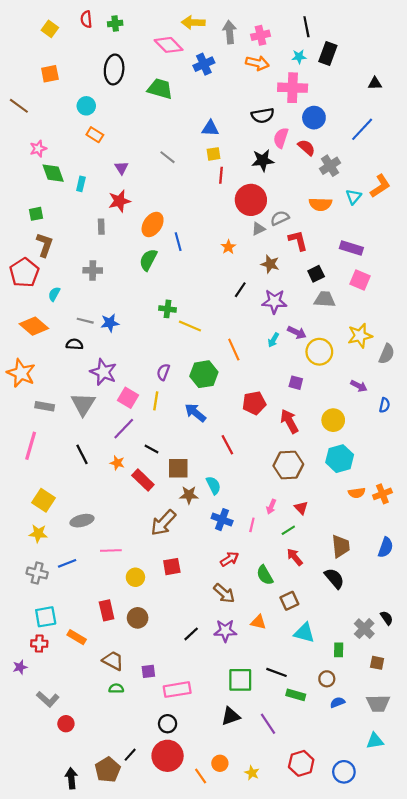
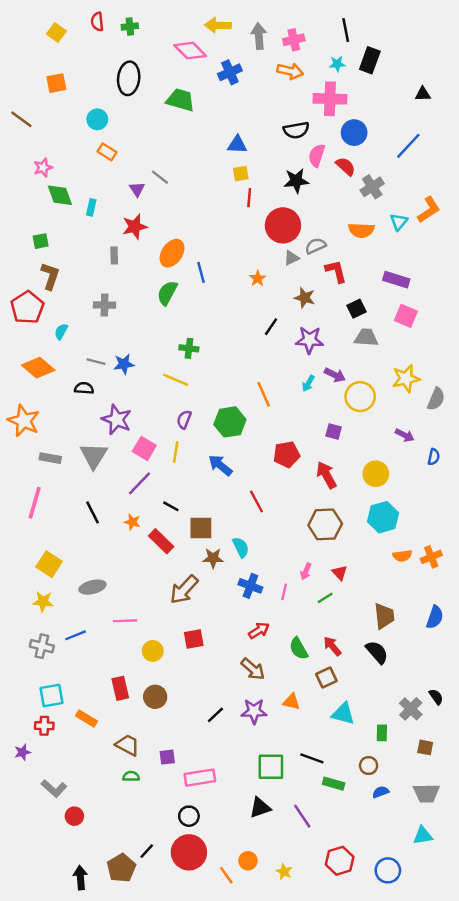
gray line: (168, 157) -> (160, 177), moved
yellow line: (190, 326) -> (176, 380), moved
red arrow: (295, 557) -> (332, 646), moved

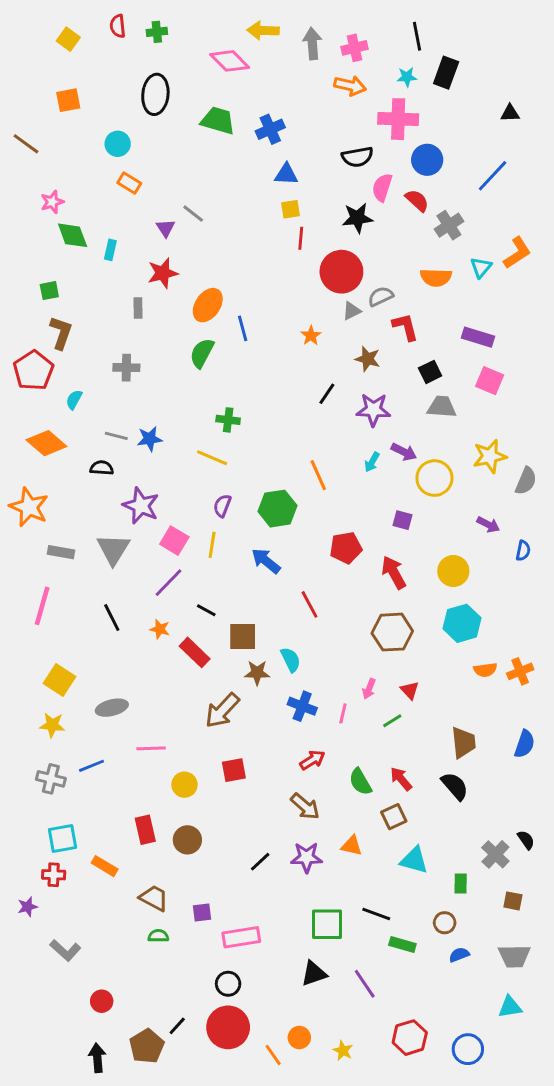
blue cross: (230, 72) -> (270, 129), moved
red circle: (74, 816) -> (102, 1001), moved

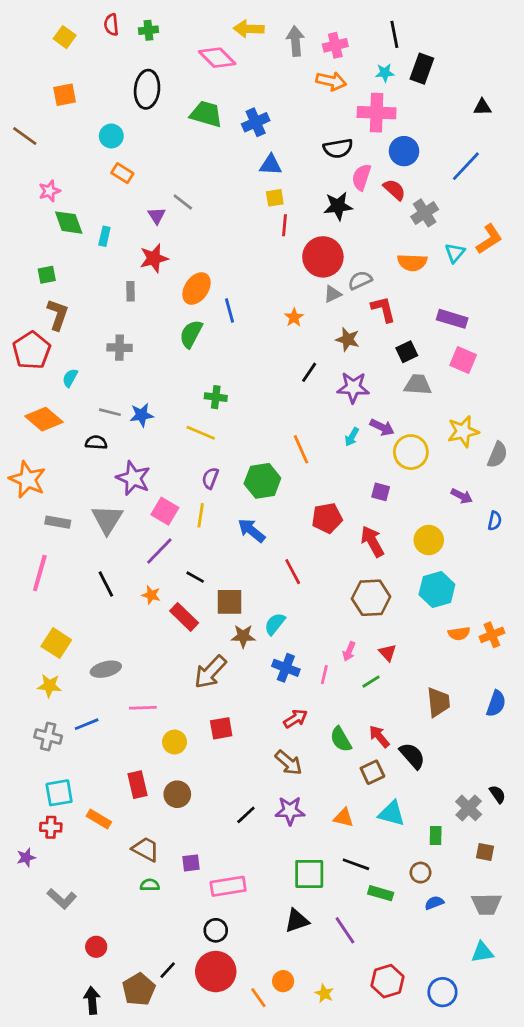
cyan semicircle: (291, 660) -> (275, 624), turned -115
black semicircle: (455, 786) -> (412, 756), moved
orange triangle: (352, 846) -> (344, 818), moved

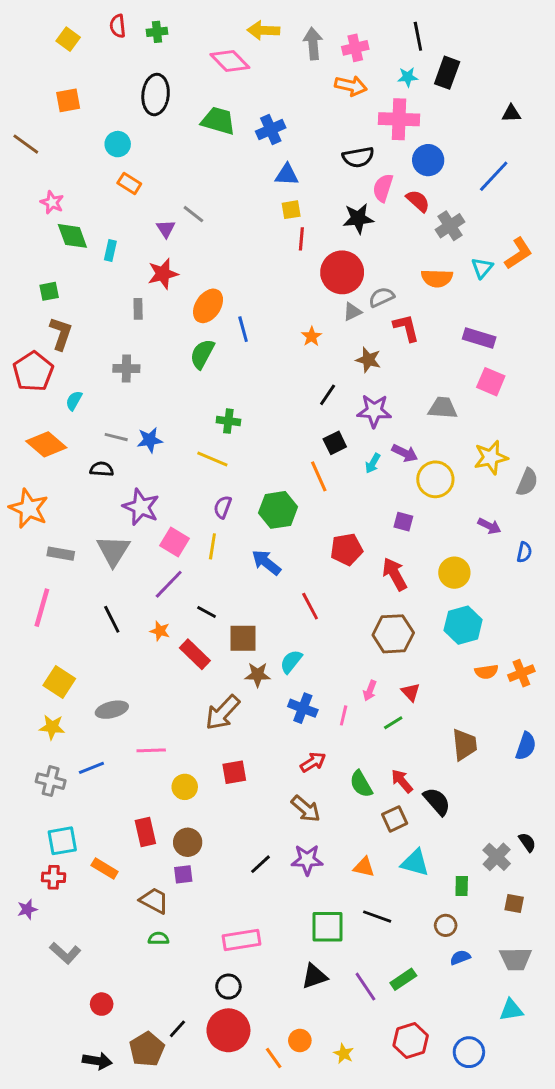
pink star: (49, 191) -> (52, 202), turned -30
black square: (407, 352) -> (335, 443), moved
purple square: (191, 863) -> (183, 874), moved
green rectangle: (381, 893) -> (403, 979), moved, turned -50
black arrow: (92, 1000) -> (97, 1061), turned 104

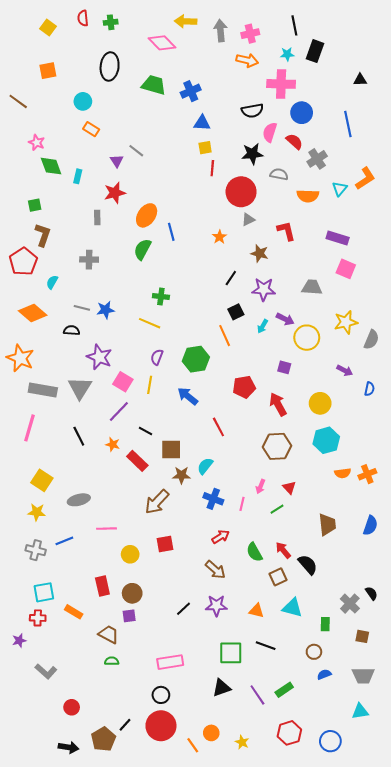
blue line: (494, 176) -> (348, 124), turned -55
gray semicircle: (381, 297) -> (279, 174), moved, turned 36
gray rectangle: (61, 554) -> (43, 390), size x1.5

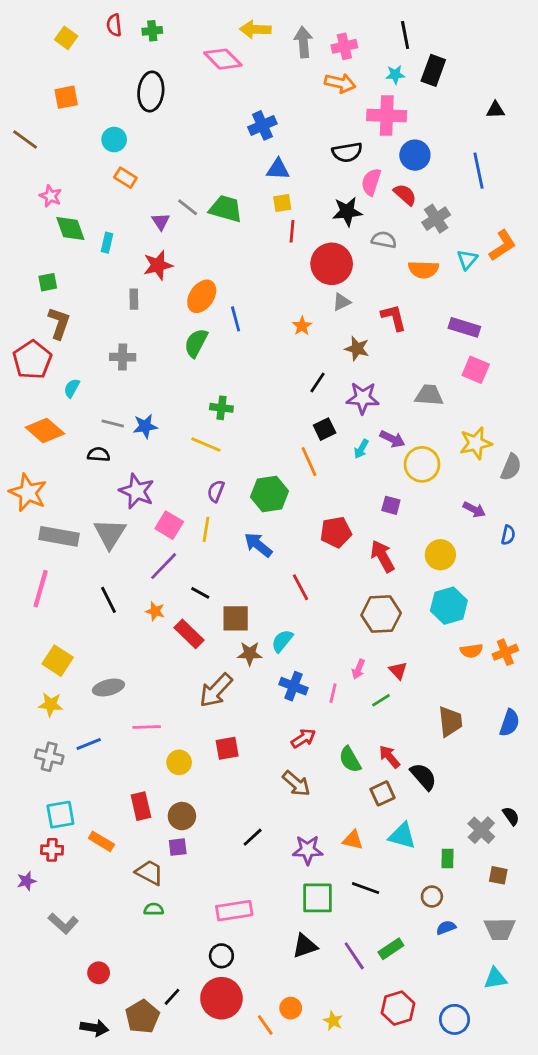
green trapezoid: (154, 85) -> (226, 209), moved
purple star: (216, 606) -> (308, 850), moved

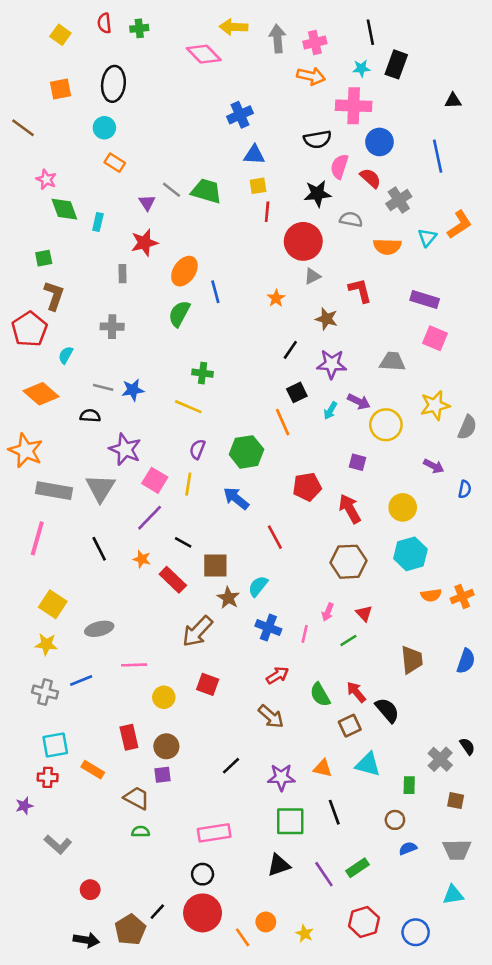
black ellipse: (151, 92) -> (113, 84), moved
brown star: (250, 654) -> (228, 598), turned 30
red square: (227, 748) -> (208, 684), turned 30
black line: (366, 888) -> (334, 812), turned 50

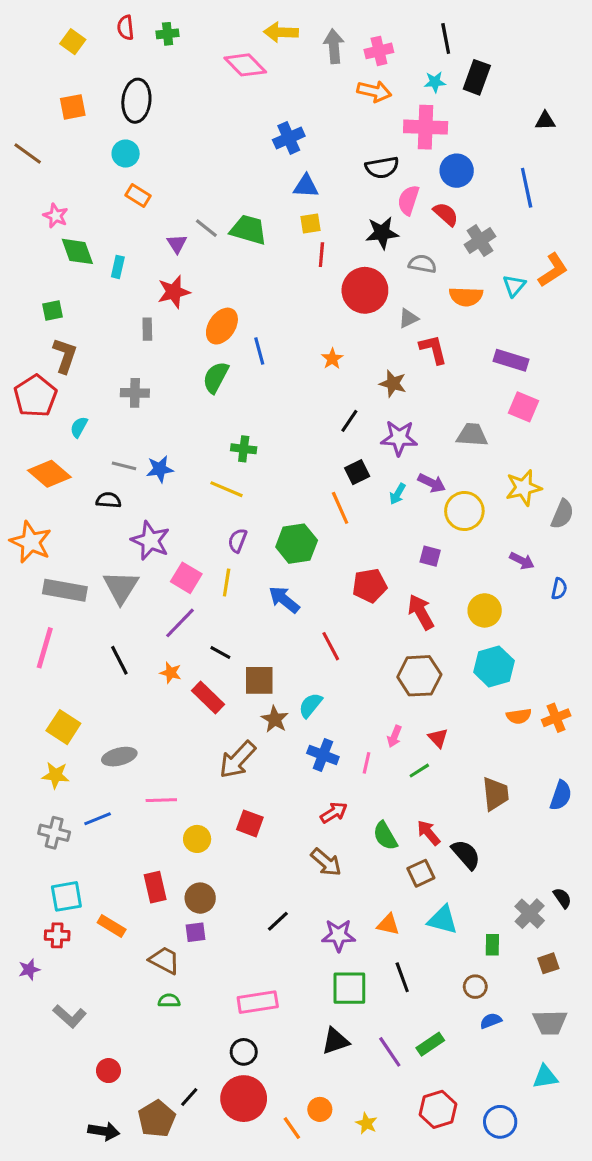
gray triangle: (312, 276) -> (408, 318), moved
brown square: (456, 801) -> (548, 963), turned -30

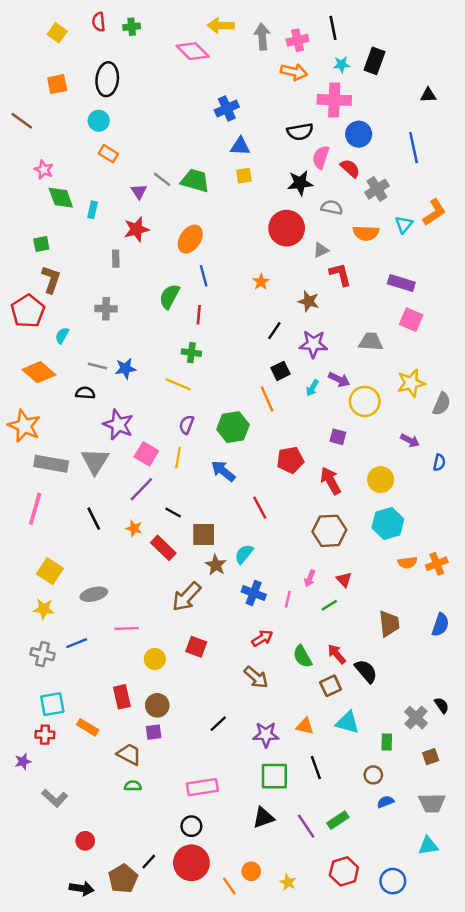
black line: (446, 39) -> (333, 28), moved
red line: (321, 255) -> (199, 315), moved
orange ellipse: (222, 326) -> (190, 239), moved

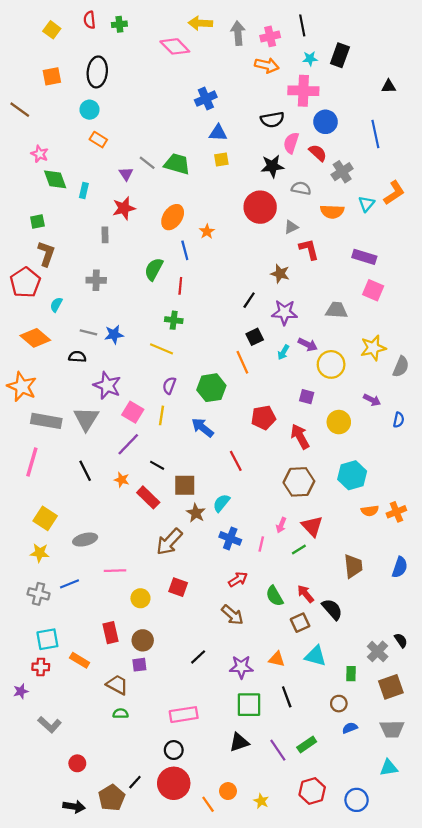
orange star: (261, 282) -> (207, 232), moved
yellow circle: (381, 480) -> (339, 422), moved
red triangle: (344, 580) -> (312, 526), size x1.5
brown square: (431, 757) -> (391, 687), size x1.6

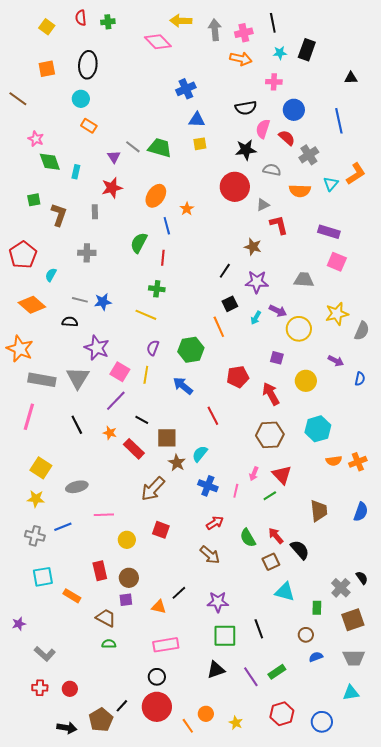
pink cross: (303, 91) -> (274, 82), size x0.6
brown L-shape: (46, 254) -> (59, 215), moved
orange triangle: (277, 659) -> (159, 607), moved
red cross: (41, 667) -> (40, 688), moved

